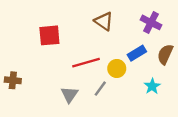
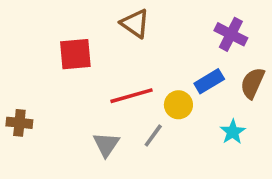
brown triangle: (104, 21) -> (135, 23), moved

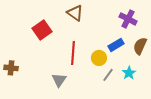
red square: (75, 54) -> (42, 30), turned -30
red line: (131, 96) -> (73, 53), turned -70
gray line: (153, 135) -> (108, 75), moved

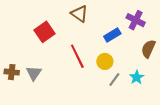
blue rectangle: (116, 45) -> (112, 35), moved
red line: (73, 53) -> (77, 56), turned -30
gray triangle: (59, 80) -> (34, 73), moved

